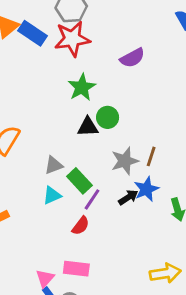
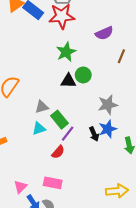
brown line: (151, 156) -> (121, 56), moved
gray star: (125, 161) -> (108, 105), moved
black arrow: (128, 197) -> (94, 134), turned 96
pink triangle: (45, 278) -> (20, 187), moved

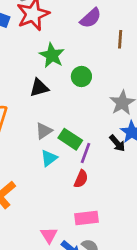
black triangle: (68, 81) -> (39, 88), moved

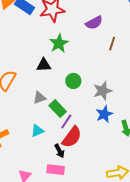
green circle: (81, 76) -> (73, 81), moved
black arrow: (117, 143) -> (59, 151), moved
cyan triangle: (49, 158) -> (37, 131), moved
red semicircle: (81, 179) -> (72, 137), moved, size x1.6

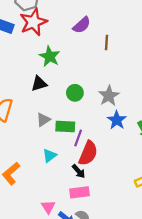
green rectangle: (58, 109) -> (65, 127), turned -30

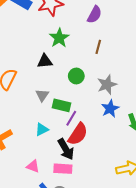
purple semicircle: (82, 25) -> (94, 15), turned -30
brown line: (107, 43) -> (98, 47), moved
gray triangle: (43, 120) -> (42, 95), turned -32
black arrow: (79, 171) -> (66, 149), size x1.5
pink triangle: (48, 207) -> (33, 166), moved, turned -48

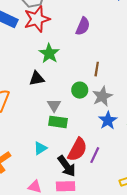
brown line: (98, 47) -> (97, 69), moved
green circle: (76, 76) -> (80, 90), moved
gray triangle: (42, 95) -> (54, 105), moved
purple line: (71, 118) -> (95, 155), moved

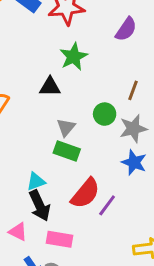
blue star: (108, 120) -> (134, 162), turned -30
black arrow: (67, 166) -> (40, 206), moved

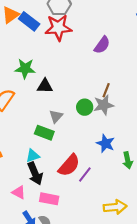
green star: (74, 57) -> (25, 69), moved, turned 30
gray star: (133, 129) -> (104, 105), moved
green rectangle: (67, 151) -> (44, 133), moved

